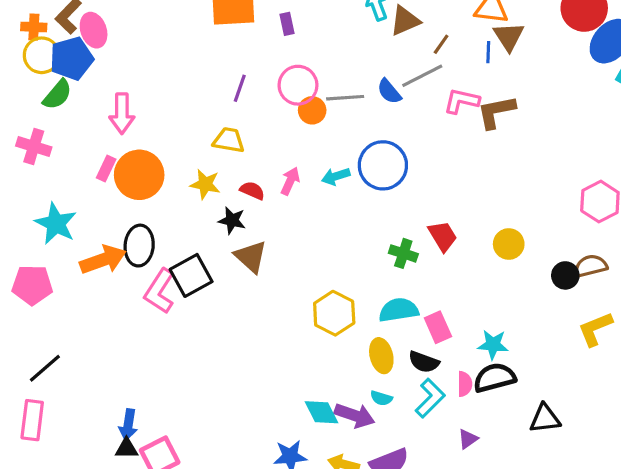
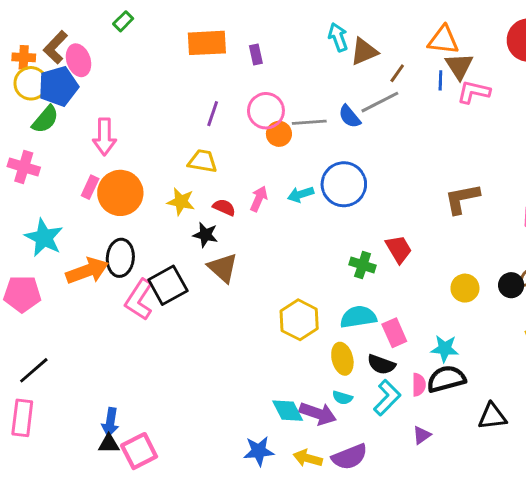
pink L-shape: (462, 101) -> (474, 92), moved
brown L-shape: (496, 112) -> (462, 199), moved
yellow circle: (509, 244) -> (465, 288), moved

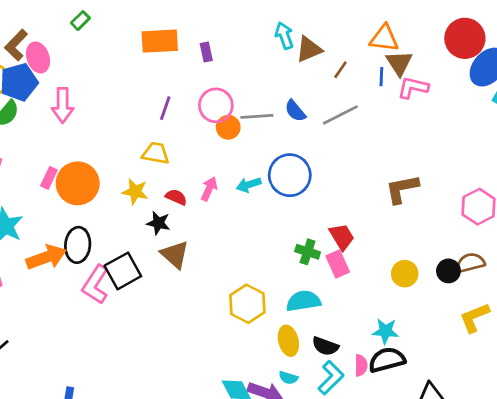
gray line: (380, 102) -> (340, 115), moved
pink arrow: (104, 137) -> (63, 105), moved
pink rectangle: (394, 333) -> (338, 264), moved

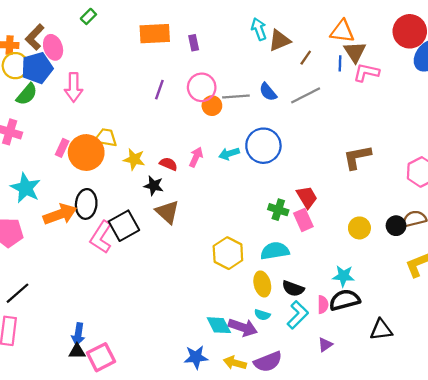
yellow trapezoid: (156, 153) -> (106, 138), moved

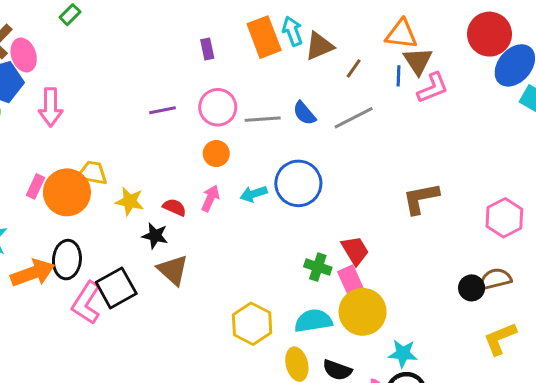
orange rectangle: (155, 34) -> (264, 37), moved, turned 72
pink L-shape: (366, 72) -> (433, 88), turned 145
purple line: (159, 90) -> (162, 110), turned 60
orange circle: (212, 106) -> (216, 154), moved
yellow circle: (359, 228) -> (363, 312), moved, size x1.6

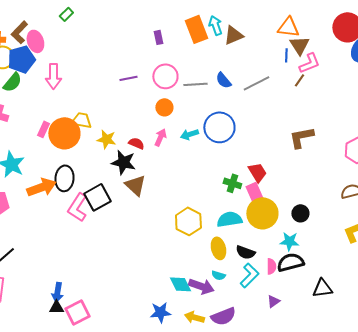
brown line: (354, 68) -> (299, 80), moved
black star: (155, 236) -> (123, 162), size x1.4
black circle: (472, 288) -> (300, 213), moved

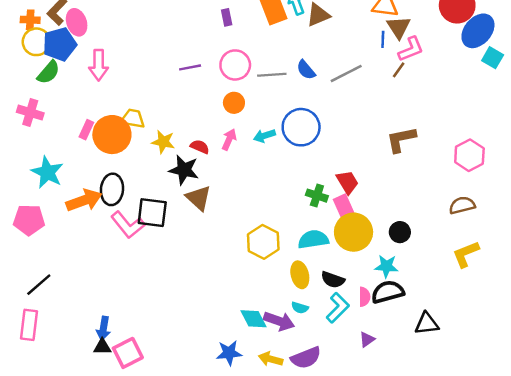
black square: (97, 197) -> (152, 213), turned 36
pink L-shape: (77, 207) -> (128, 225), turned -72

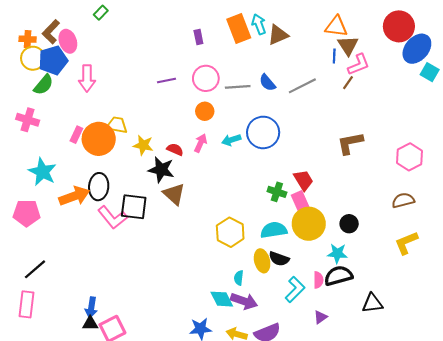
black semicircle: (333, 280) -> (279, 259), moved
cyan semicircle: (300, 308) -> (239, 278), moved, turned 80

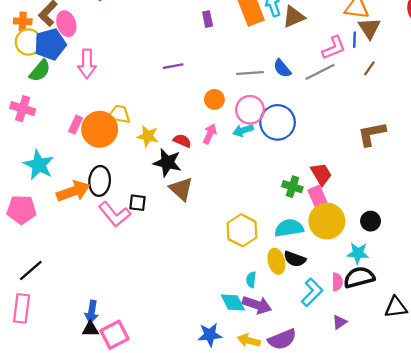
pink L-shape: (359, 65) -> (334, 48), moved
pink circle: (206, 78) -> (250, 110), moved
black square: (134, 207) -> (137, 203), size x0.6

